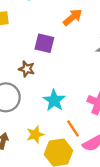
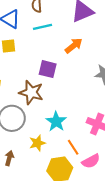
brown star: (27, 69) -> (31, 92), size x1.6
yellow star: (35, 134) -> (37, 143), moved

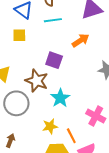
cyan star: (56, 122) -> (60, 98), moved
yellow star: (37, 143) -> (50, 126), moved

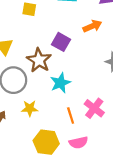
yellow star: (50, 126) -> (30, 108), moved
orange line: (71, 136) -> (71, 116), moved

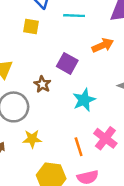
brown star: (39, 60) -> (42, 84), size x0.6
cyan star: (60, 83) -> (84, 100), moved

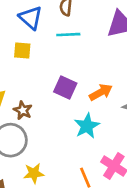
orange arrow: (103, 45) -> (101, 92), moved
brown star: (42, 84) -> (23, 110), moved

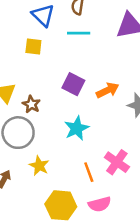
cyan star: (87, 126) -> (77, 128), moved
yellow star: (34, 173) -> (39, 166), turned 30

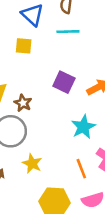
cyan star: (77, 128) -> (83, 127), moved

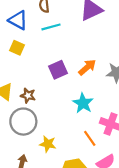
yellow square: (24, 46) -> (17, 48), turned 32
purple square: (64, 82) -> (58, 70), turned -36

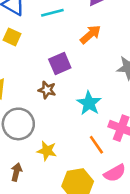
orange arrow: (87, 67) -> (90, 34), moved
brown star: (28, 96) -> (47, 90), moved

